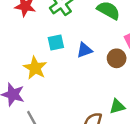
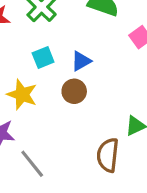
brown circle: (117, 58) -> (74, 91), moved

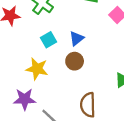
brown semicircle: (108, 155) -> (88, 105), moved

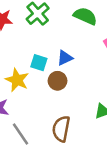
cyan square: (49, 40) -> (39, 63), moved, turned 35

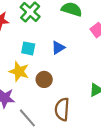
cyan square: (39, 63) -> (28, 48), moved
brown circle: (57, 81) -> (44, 79), moved

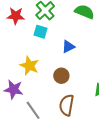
cyan square: (28, 48) -> (40, 32), moved
brown circle: (44, 79) -> (61, 76), moved

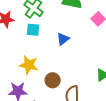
brown circle: (61, 76) -> (53, 80), moved

